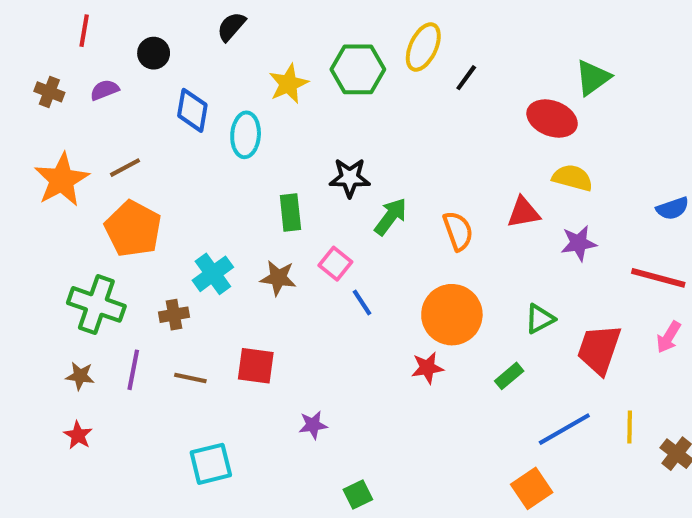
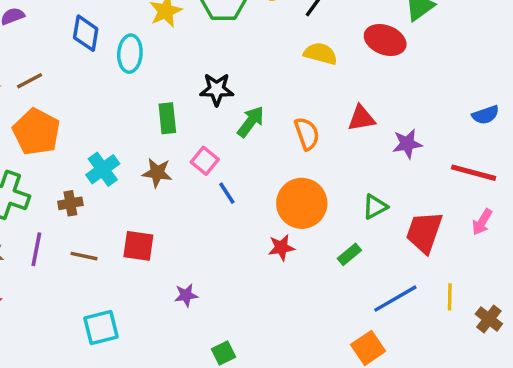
yellow semicircle: (572, 178) -> (320, 54), moved

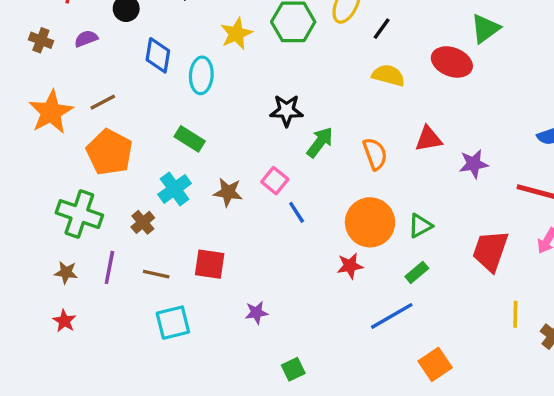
green rectangle: (167, 118) -> (190, 139), moved, turned -52
brown cross: (70, 203) -> (143, 222), turned -30
green triangle: (375, 207) -> (420, 226), moved
blue line: (395, 299) -> (392, 316), moved
cyan square: (101, 328) -> (173, 323), moved

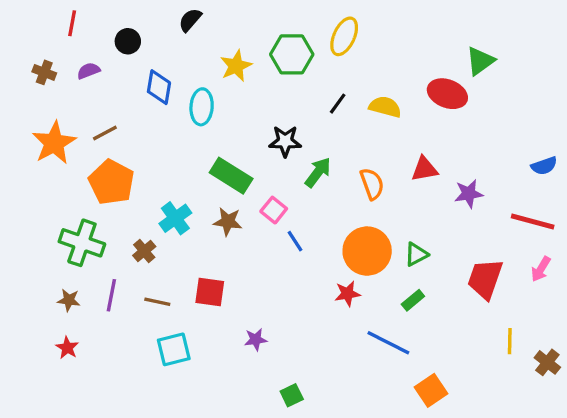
black line: (382, 29) -> (338, 104), moved
green rectangle: (190, 139) -> (231, 176), moved, size x1.4
blue line: (392, 316) -> (388, 343), turned 57

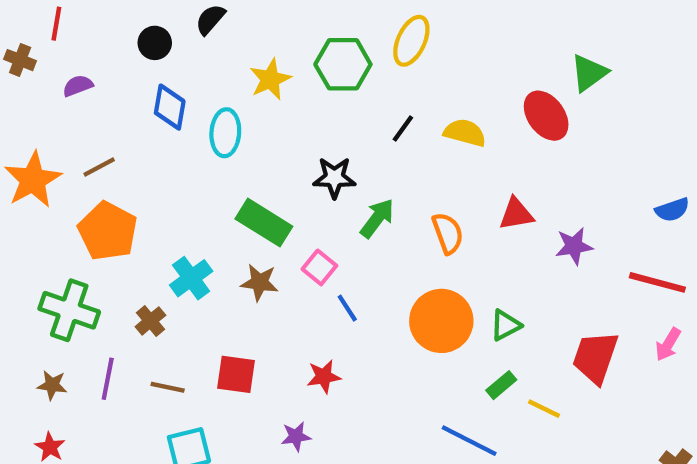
black circle: (128, 41) -> (155, 43), moved
brown cross: (44, 72) -> (20, 60), moved
red ellipse: (447, 94) -> (546, 116), turned 33
red star: (347, 294) -> (324, 377), moved
yellow line: (510, 341) -> (544, 409), moved, turned -65

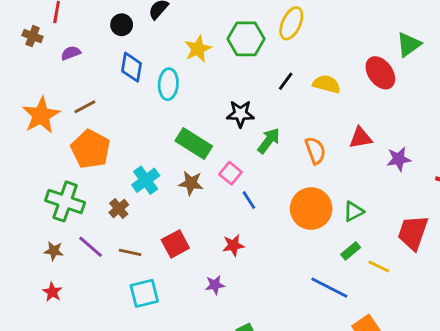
red square: (236, 374) -> (175, 244), turned -36
purple line: (108, 379) -> (91, 247), turned -60

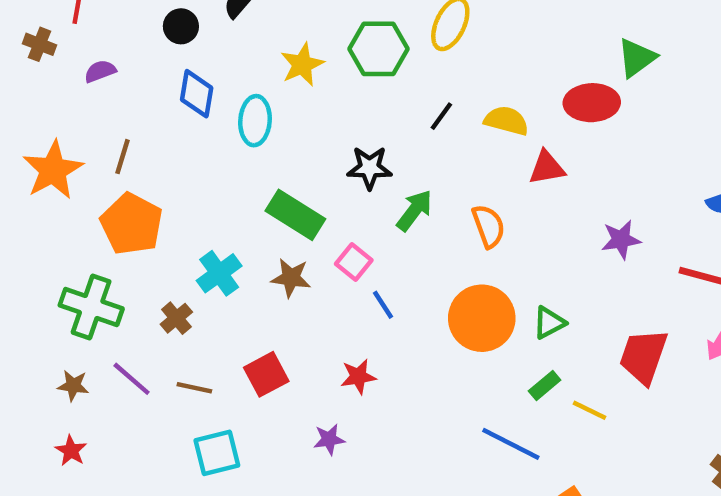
red ellipse: (380, 73) -> (592, 103), turned -56
brown line: (85, 107) -> (123, 157), turned -45
red triangle: (361, 138) -> (547, 168), moved

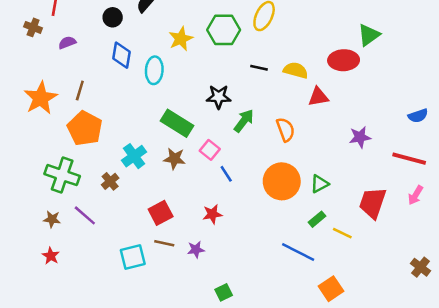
black line: (441, 116) -> (259, 68), turned 66
brown line: (194, 388) -> (164, 243), moved

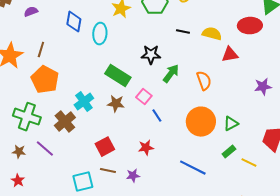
brown cross: (110, 181) -> (65, 122), size x1.5
blue line: (298, 252) -> (193, 168), moved

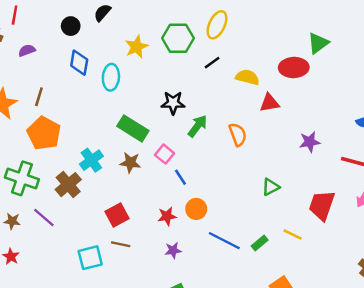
black line: (183, 32) -> (212, 63), moved, turned -48
orange circle: (201, 122) -> (196, 209), moved, size x0.6
green rectangle: (229, 152) -> (260, 243), moved
purple star: (133, 176) -> (173, 250), moved

